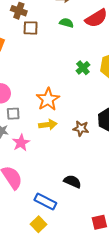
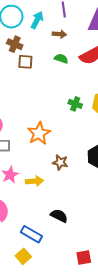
green cross: (83, 68) -> (75, 104), turned -32
yellow arrow: (48, 125) -> (34, 181), moved
brown star: (81, 128) -> (60, 162), moved

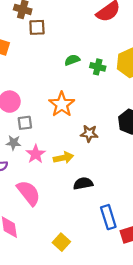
green semicircle: (61, 59) -> (72, 60), moved, turned -32
black semicircle: (59, 216) -> (83, 183), moved, turned -30
blue rectangle: (31, 234) -> (108, 217), moved, turned 50

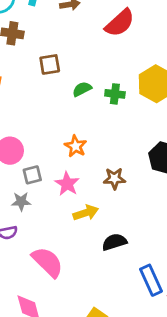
brown square: (37, 27) -> (50, 64), moved
orange star: (62, 104) -> (76, 146), size x0.7
pink star: (36, 154) -> (67, 184), moved

